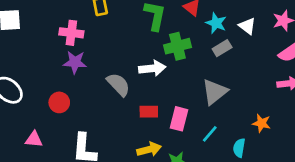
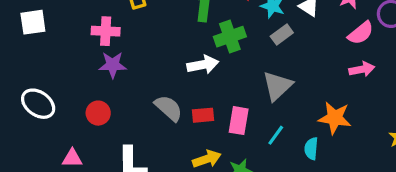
gray semicircle: (118, 84) -> (169, 108), moved
orange star: (261, 123) -> (335, 118), size x1.5

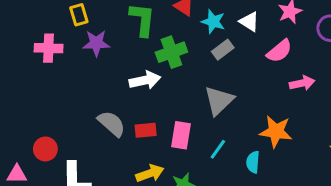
pink semicircle: (361, 33) -> (279, 51), moved
purple star: (113, 65) -> (96, 43), moved
red circle: (98, 113) -> (45, 149), moved

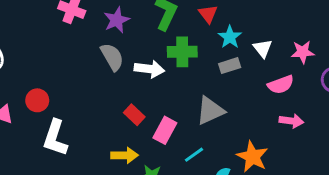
purple star: (96, 43) -> (117, 20), turned 30
gray semicircle: (112, 124) -> (112, 57), moved
red rectangle: (146, 130) -> (134, 115), turned 30

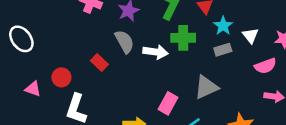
red rectangle: (134, 115) -> (99, 62), moved

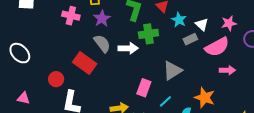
gray rectangle: (223, 50) -> (190, 39), moved
red rectangle: (99, 62) -> (85, 63), size x1.6
pink semicircle: (265, 66) -> (217, 47), size x1.4
pink triangle: (33, 89) -> (23, 98), moved

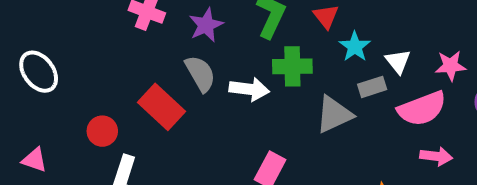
gray triangle: (172, 71) -> (334, 114), moved

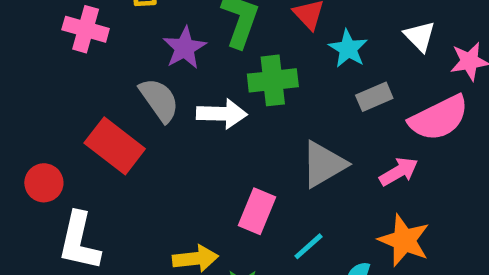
purple star: (206, 25) -> (185, 48), moved
white triangle: (398, 61) -> (420, 36), moved
gray triangle: (334, 114) -> (324, 164), moved
pink arrow: (436, 156) -> (399, 172), moved, turned -32

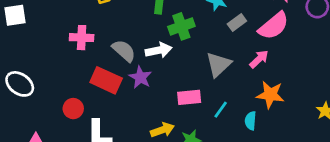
pink cross: (86, 29) -> (82, 38), moved
purple star: (185, 48) -> (140, 77), moved
pink rectangle: (257, 211) -> (189, 97), turned 75

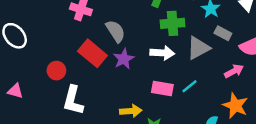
gray rectangle: (237, 23) -> (223, 33), turned 49
white arrow: (159, 50) -> (162, 53), moved
gray triangle: (218, 64) -> (198, 48), moved
cyan line: (221, 110) -> (190, 86), moved

